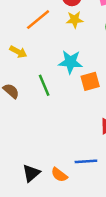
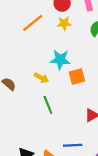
yellow arrow: (18, 52) -> (41, 78), moved
green line: (44, 85) -> (48, 105), moved

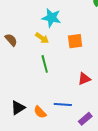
cyan star: (60, 60) -> (51, 18), moved

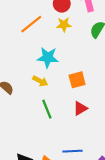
red triangle: (84, 79) -> (80, 108), moved

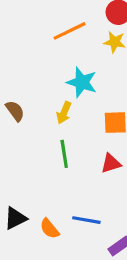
yellow arrow: (40, 81) -> (64, 113), turned 72

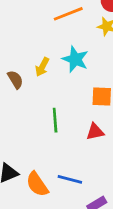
yellow arrow: (64, 113) -> (42, 67), moved
orange semicircle: (49, 229) -> (37, 184), size x1.4

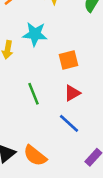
blue line: (70, 179) -> (69, 123), moved, turned 45

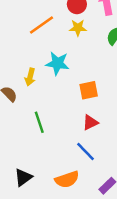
green line: (34, 94) -> (39, 122), moved
orange semicircle: (35, 156) -> (67, 179), moved, turned -60

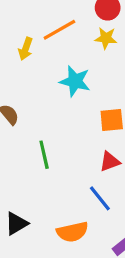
yellow arrow: (30, 77) -> (26, 49), moved

